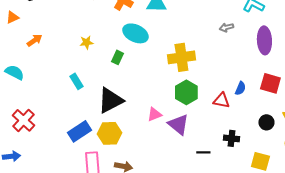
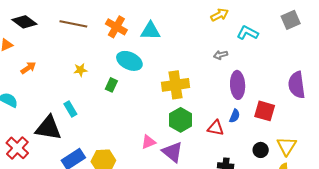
purple ellipse: (264, 40) -> (238, 85), moved
black triangle: (110, 100) -> (48, 128), moved, turned 36

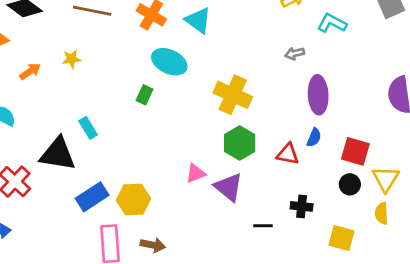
cyan triangle: (150, 31) -> (198, 20), turned 35
yellow star: (80, 70) -> (71, 59), moved
yellow cross: (175, 85) -> (233, 95), turned 32
red square: (265, 111) -> (355, 151), moved

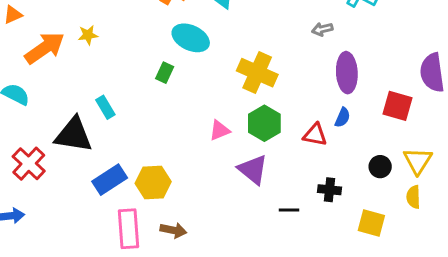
orange arrow: (30, 71) -> (45, 48), size x1.8
red square: (355, 151) -> (397, 106), moved
pink triangle: (195, 173) -> (220, 130), moved

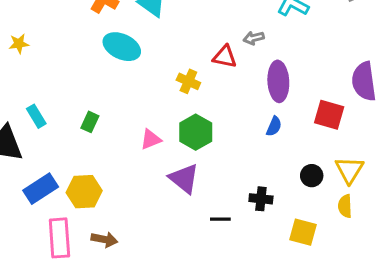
green rectangle: (165, 73) -> (90, 122), moved
yellow cross: (257, 73) -> (188, 81), size x0.6
red triangle: (315, 135) -> (225, 57), moved

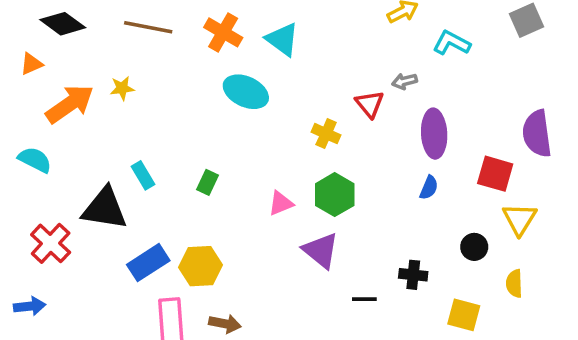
red triangle: (225, 57) -> (370, 104), turned 40
yellow triangle: (349, 170) -> (520, 219), moved

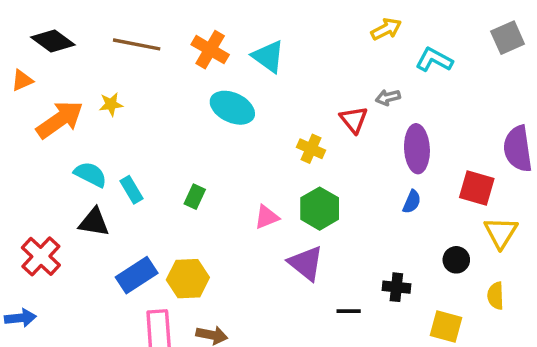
cyan semicircle: (35, 160) -> (90, 174), moved
black triangle: (105, 209) -> (94, 222), size x0.7

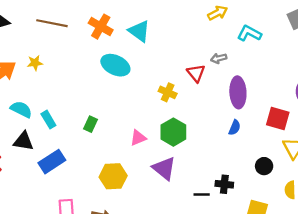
blue rectangle: (137, 275) -> (52, 162), moved
yellow hexagon: (188, 279) -> (113, 176), moved
black line: (349, 311) -> (202, 194), moved

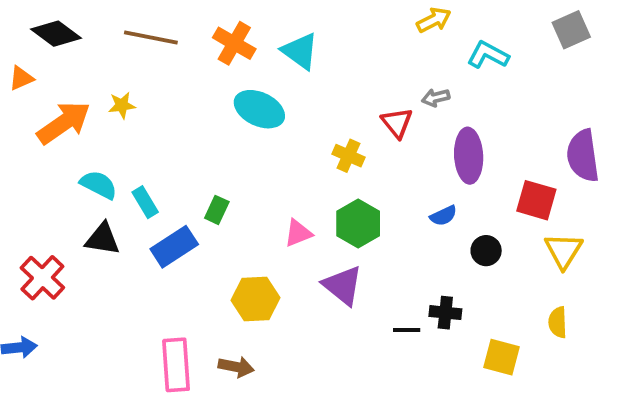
blue semicircle: (235, 128) -> (443, 216), moved, turned 42
blue rectangle: (52, 162) -> (174, 247), moved
black circle: (264, 166) -> (486, 251), moved

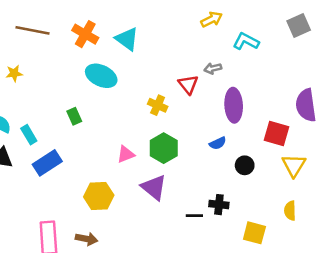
green rectangle: (217, 210) -> (74, 116), moved, turned -49

